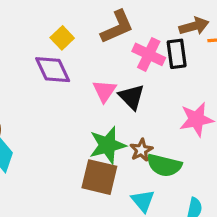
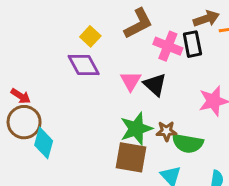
brown star: (141, 150) -> (166, 131), turned 30

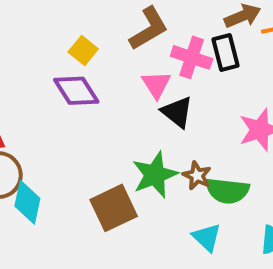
pink triangle: (131, 81) -> (156, 85), moved
brown star: (166, 131) -> (197, 176), turned 30
brown square: (131, 157) -> (114, 208), moved, turned -32

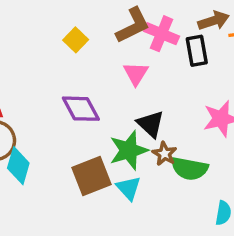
pink cross: (192, 57) -> (162, 34), moved
purple diamond: (76, 91) -> (81, 109), moved
black triangle: (177, 112) -> (150, 124), moved
cyan triangle: (207, 237) -> (129, 188), moved

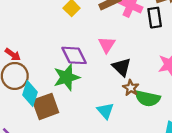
pink triangle: (136, 74) -> (107, 45), moved
green star: (129, 150) -> (67, 77), moved
brown square: (91, 176) -> (46, 106), moved

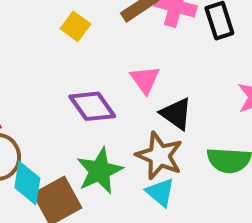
green star: (67, 77) -> (100, 171), moved
brown star: (131, 88) -> (159, 156), moved, size x1.6

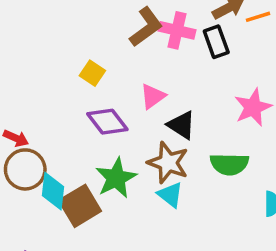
yellow square: (75, 26) -> (92, 73), moved
pink triangle: (145, 80) -> (153, 96), turned 32

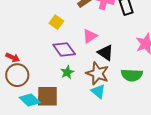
green star: (116, 178) -> (67, 72), moved, size x0.6
cyan diamond: (53, 191) -> (30, 100), moved, turned -55
brown square: (80, 206) -> (47, 96), turned 30

